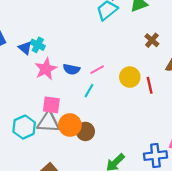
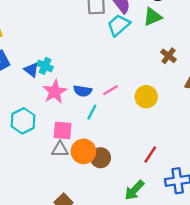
red line: (150, 85) -> (150, 155), moved, turned 49
cyan line: (89, 91) -> (92, 112), moved
gray triangle: (48, 122) -> (60, 149), size x0.7
cyan hexagon: (24, 127) -> (23, 121), moved

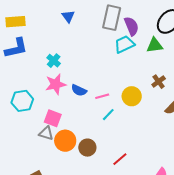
blue triangle: (31, 70) -> (68, 16), moved
yellow circle: (146, 97) -> (132, 96), moved
cyan line: (92, 112) -> (108, 115), moved
brown circle: (100, 158) -> (87, 148), moved

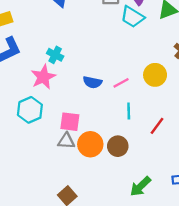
cyan trapezoid: (124, 44) -> (132, 17), turned -110
pink star: (56, 84) -> (43, 77), moved
cyan line: (108, 115) -> (129, 111), moved, turned -32
red line: (120, 159) -> (157, 126), moved

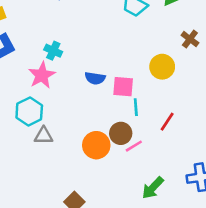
pink line: (121, 83) -> (134, 146), moved
pink square: (70, 122) -> (123, 87), moved
gray triangle: (66, 141) -> (44, 136), moved
brown circle: (118, 146) -> (121, 133), moved

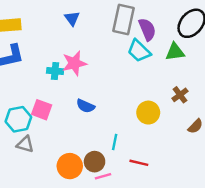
cyan cross: (53, 51) -> (55, 71), turned -35
pink star: (42, 75) -> (74, 63), moved
pink square: (123, 87) -> (42, 110), moved
red line: (167, 122) -> (139, 163), turned 54

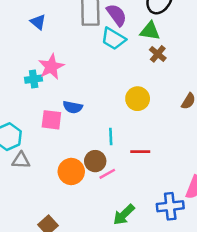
green triangle: (175, 52) -> (150, 31), turned 30
brown cross: (180, 95) -> (158, 54), moved
pink square: (42, 110) -> (51, 120), moved

